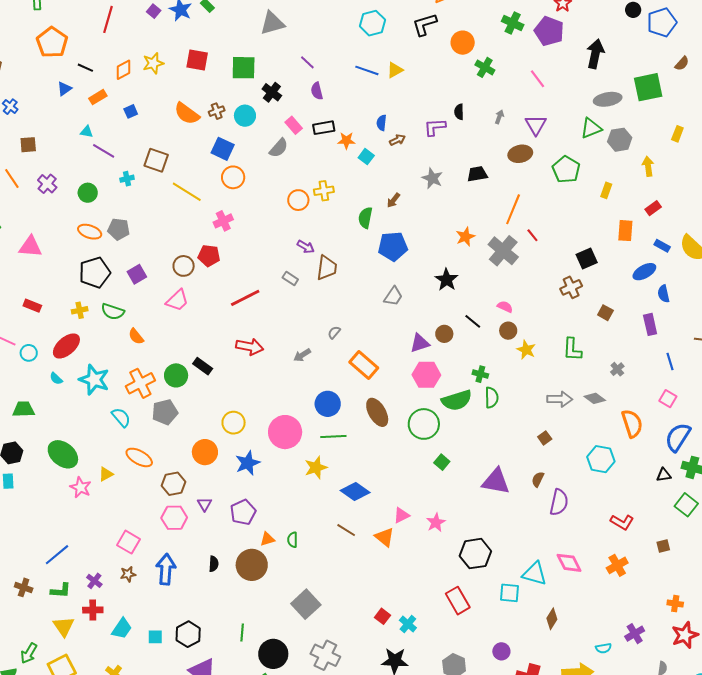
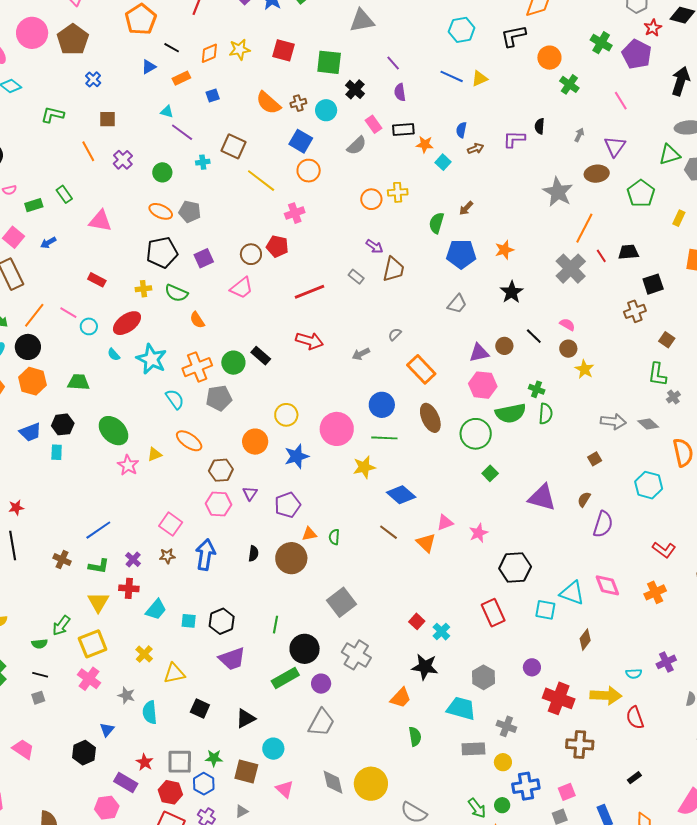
black trapezoid: (477, 174) -> (628, 252), moved
gray star: (432, 178) -> (558, 192), moved, size x1.4
orange star: (465, 237) -> (504, 250), moved
green L-shape: (572, 349) -> (657, 374), moved

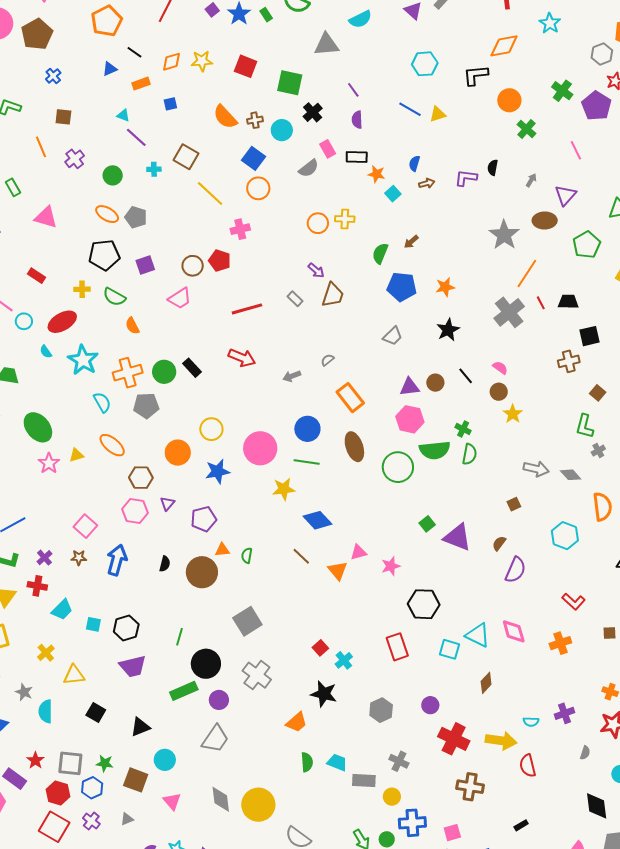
green square: (490, 473) -> (427, 524), moved
cyan trapezoid: (461, 708) -> (337, 762), moved, size x0.7

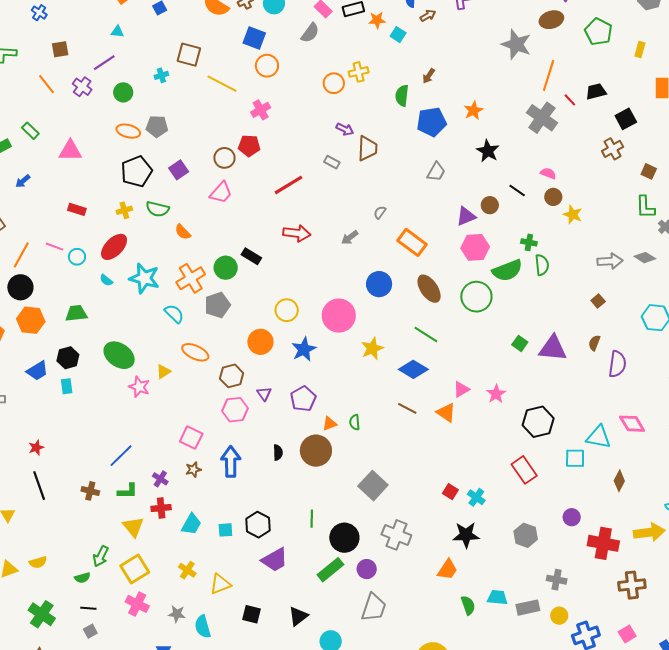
purple line: (136, 137) -> (104, 63), moved, turned -60
green line: (307, 462) -> (426, 334), moved, turned 40

